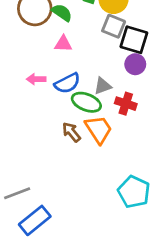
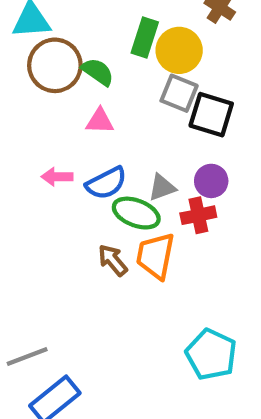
purple circle: (135, 64) -> (211, 181), moved
red cross: (126, 104) -> (198, 215), turned -30
orange trapezoid: (99, 129) -> (156, 256), turned -136

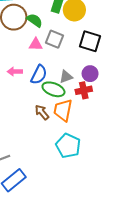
gray square: (179, 93) -> (55, 39), moved
blue semicircle: (106, 183) -> (39, 75), turned -36
cyan pentagon: (211, 354) -> (68, 146), moved

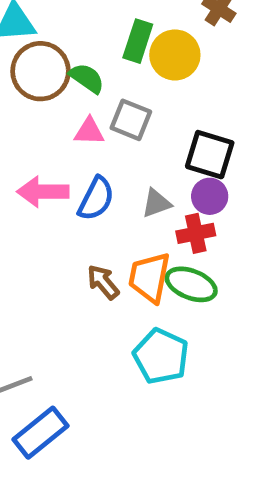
black square: (90, 41) -> (210, 155), moved
pink arrow: (15, 72) -> (43, 192), size x1.5
green ellipse: (53, 89) -> (191, 284), moved

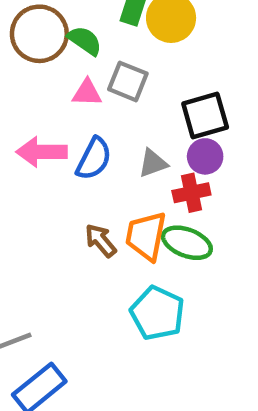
black square: (210, 155) -> (205, 116), turned -33

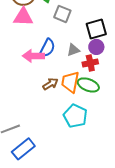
pink triangle: (87, 93) -> (23, 17), moved, size x1.5
pink arrow: (42, 152) -> (33, 56), moved
brown arrow: (101, 240) -> (50, 84), turned 98

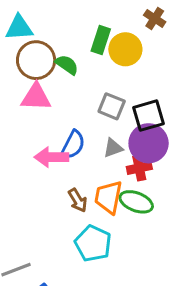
gray square: (62, 14) -> (112, 106), moved
purple circle: (96, 47) -> (149, 143), size x1.6
brown arrow: (50, 84) -> (78, 200), turned 91
cyan pentagon: (75, 116) -> (93, 243), moved

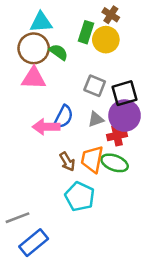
brown cross: (155, 18) -> (111, 15), moved
cyan triangle: (19, 28) -> (41, 22), moved

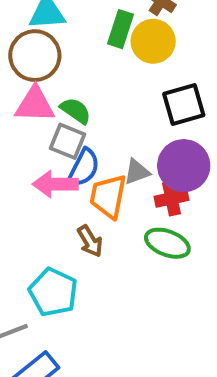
green semicircle: (59, 52) -> (76, 111), moved
gray square: (95, 86) -> (67, 141), moved
black square: (125, 93) -> (184, 105), moved
orange trapezoid: (92, 159) -> (108, 196), moved
cyan pentagon: (80, 197) -> (53, 292), moved

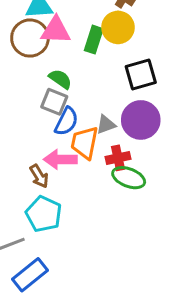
green rectangle: (120, 29) -> (94, 40), moved
pink triangle: (35, 105) -> (56, 30), moved
pink arrow: (55, 184) -> (60, 159), moved
red cross: (171, 198) -> (118, 158), moved
brown arrow: (90, 241) -> (39, 176), moved

